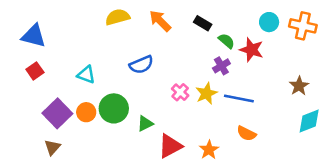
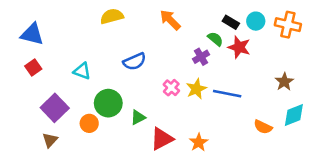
orange arrow: (160, 21) -> (170, 20), moved
black rectangle: (203, 23) -> (231, 22), moved
purple cross: (221, 66) -> (201, 57), moved
orange circle: (86, 112) -> (89, 123), moved
orange semicircle: (246, 133) -> (263, 127), moved

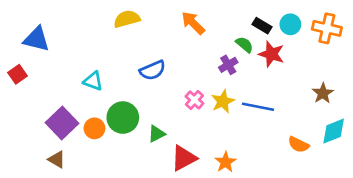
red square: (33, 67) -> (17, 74), moved
orange circle: (89, 123) -> (94, 128), moved
brown triangle: (50, 140) -> (57, 159), turned -42

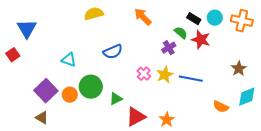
blue triangle: (36, 39) -> (27, 29), turned 45

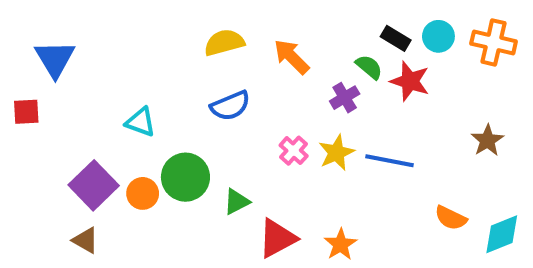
yellow semicircle: (94, 14) -> (224, 42), moved
orange arrow: (143, 17) -> (292, 57), moved
red square: (13, 55) -> (26, 112), turned 32
cyan diamond: (247, 97) -> (502, 234), moved

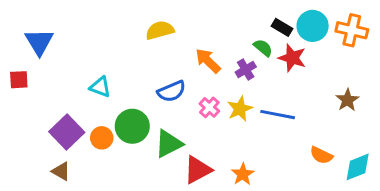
cyan circle: (438, 36) -> (313, 26), size x1.4
orange arrow: (292, 57) -> (208, 61), moved
blue semicircle: (230, 106) -> (172, 91), moved
green triangle: (236, 202) -> (169, 144), size x1.5

